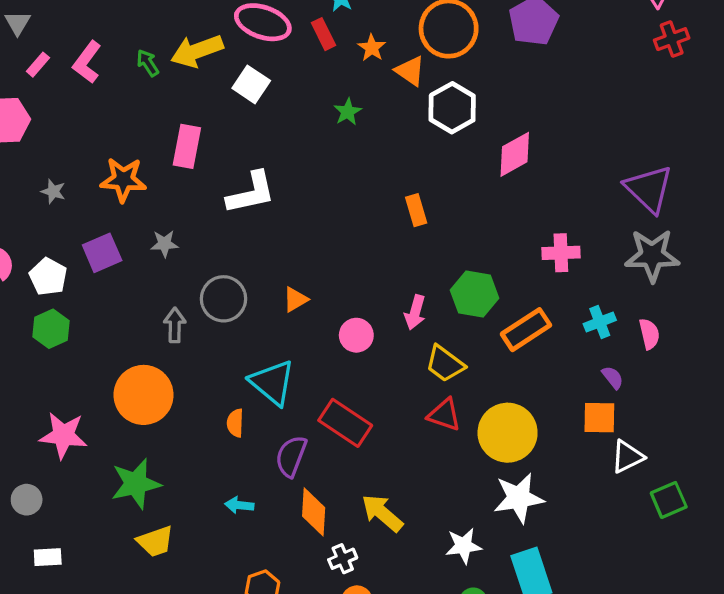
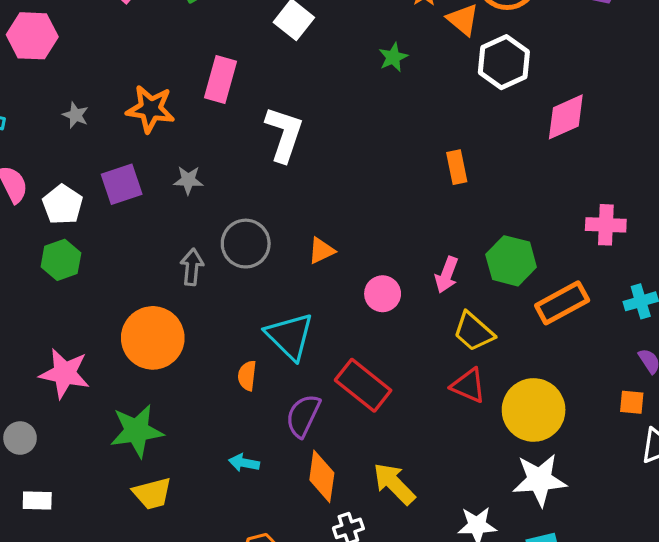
white L-shape: (251, 193) -> (284, 134), turned -64
orange square: (599, 418) -> (632, 402), size x0.7

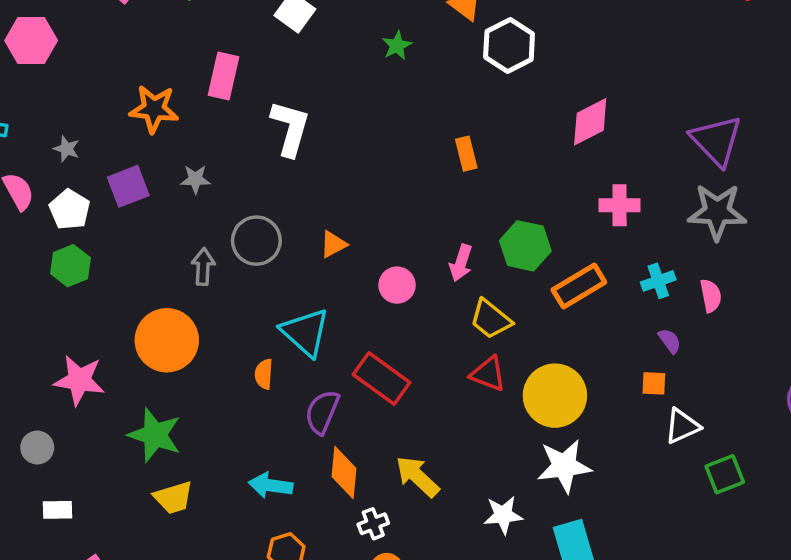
gray star: (76, 115) -> (66, 149), moved
pink diamond: (566, 117) -> (590, 122), moved
green star: (137, 431) -> (155, 435), turned 30
cyan arrow: (244, 463) -> (271, 485), moved, size x1.4

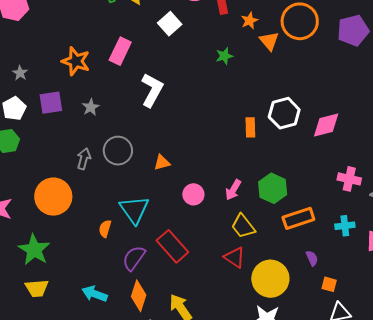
white hexagon: (509, 45) -> (284, 113), moved
gray star: (195, 179) -> (91, 107), turned 30
pink cross: (620, 205) -> (349, 179), moved
purple semicircle: (670, 341) -> (312, 258), moved

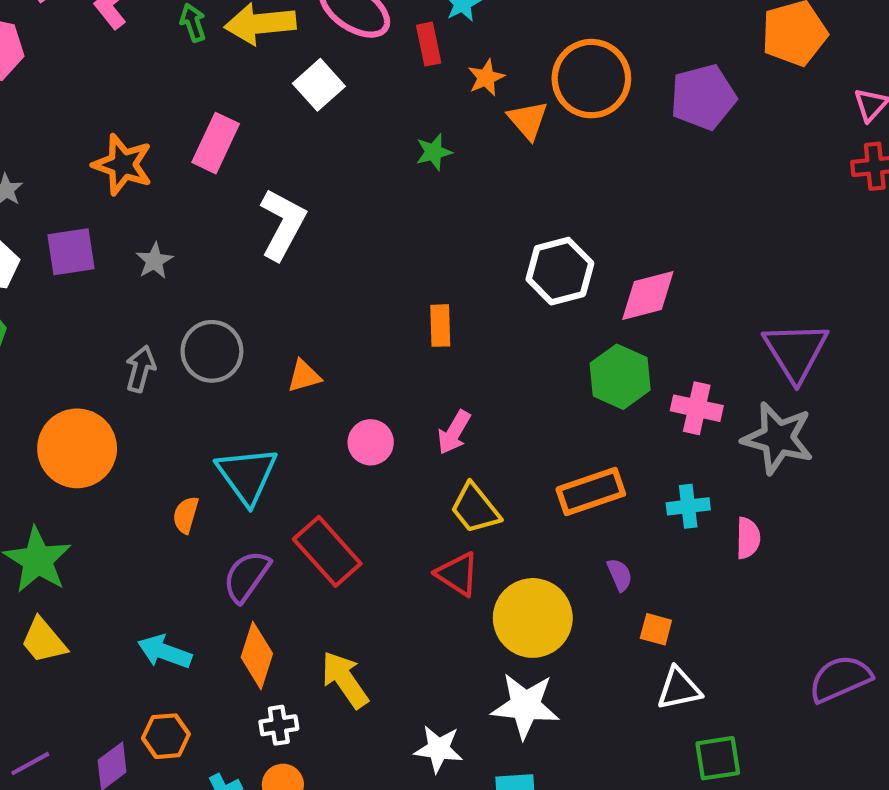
orange rectangle: (250, 127) -> (440, 326), moved
green hexagon: (273, 188) -> (620, 377), moved
yellow trapezoid: (37, 288) -> (44, 641), turned 55

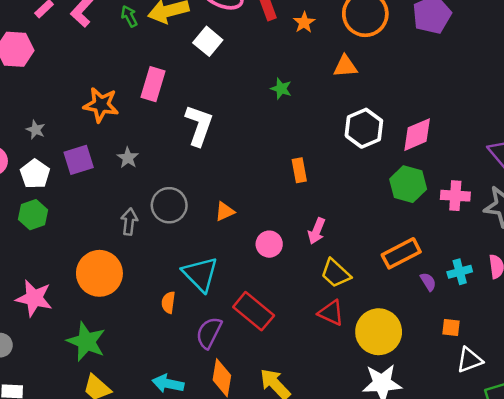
orange triangle: (528, 120) -> (345, 66), moved, turned -45
green star: (434, 152) -> (281, 89), moved, turned -30
cyan cross: (688, 506) -> (460, 272), moved
purple semicircle: (620, 575) -> (428, 282), moved

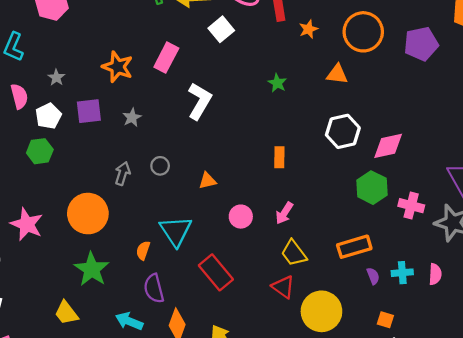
gray circle: (169, 205) -> (160, 166), size x0.6
purple semicircle: (209, 333) -> (154, 288), moved, turned -52
green star: (86, 342) -> (92, 269), moved

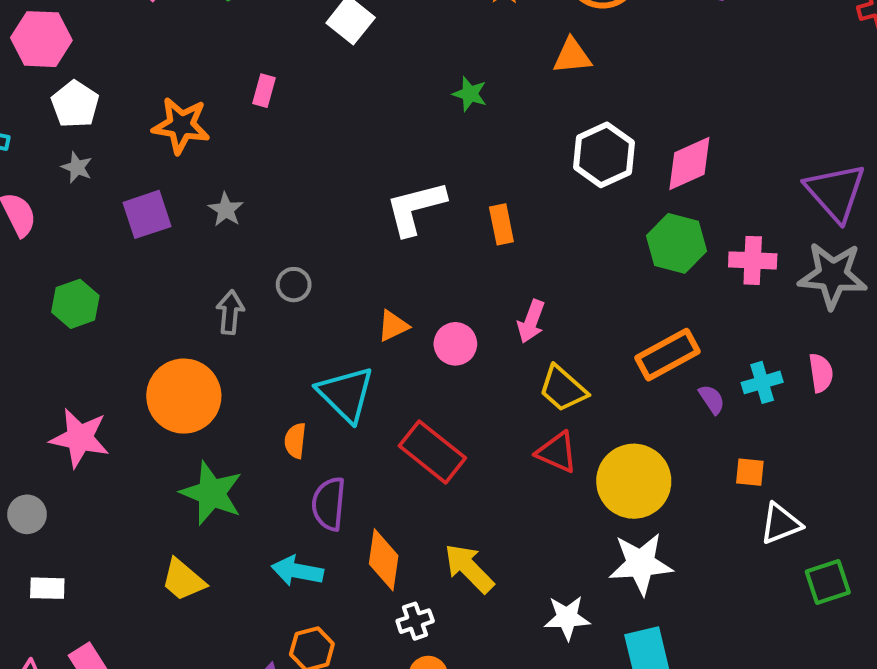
pink rectangle: (166, 58) -> (264, 91), size x0.6
white L-shape: (200, 101) -> (415, 208), moved, turned -123
white pentagon: (48, 116) -> (75, 104), moved
orange triangle: (208, 181) -> (393, 326), moved
purple semicircle: (154, 288) -> (329, 504), turned 32

